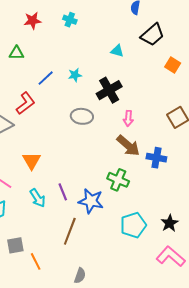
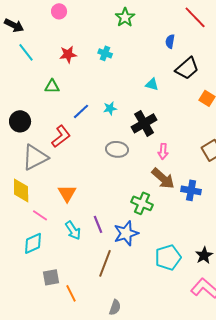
green cross: (118, 180) -> (142, 203), moved
blue star: (91, 201) -> (126, 233), turned -30

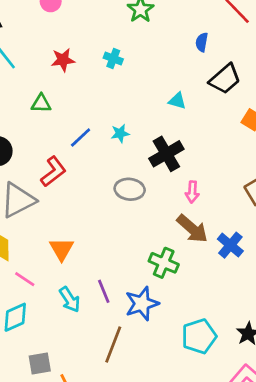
blue cross: (191, 190) -> (230, 245), turned 30

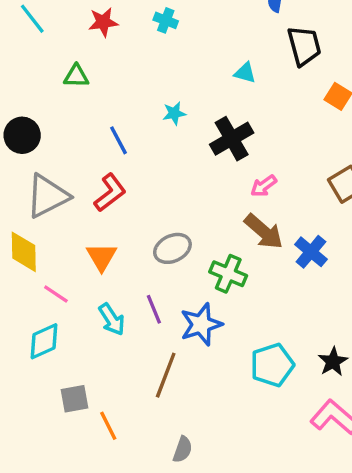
black trapezoid: (225, 79) -> (304, 46), turned -64
blue line: (81, 138) -> (118, 140), moved, turned -75
red L-shape: (53, 172) -> (110, 193), moved
gray ellipse: (130, 189) -> (172, 248), moved, turned -32
pink arrow: (192, 192) -> (264, 186), turned 50

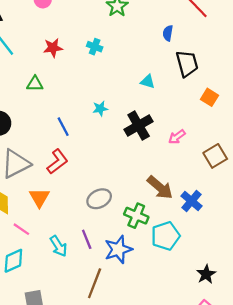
pink arrow: (264, 186) -> (177, 137), moved
orange triangle: (102, 257) -> (39, 198), moved
cyan pentagon: (272, 365) -> (166, 236), moved

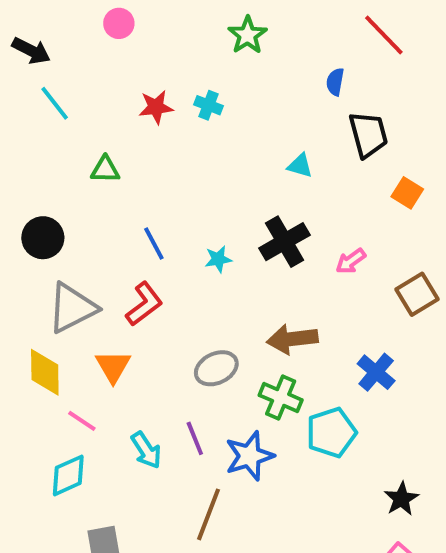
red star: (53, 48) -> (156, 107), moved
cyan star: (100, 109) -> (218, 259), moved
brown arrow: (160, 187) -> (292, 339), moved, turned 132

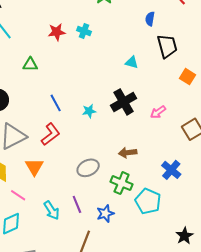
brown arrow: (292, 339) -> (128, 153), size x0.7
cyan pentagon: (331, 433) -> (148, 201), turned -30
blue star: (249, 456) -> (105, 213), size x0.7

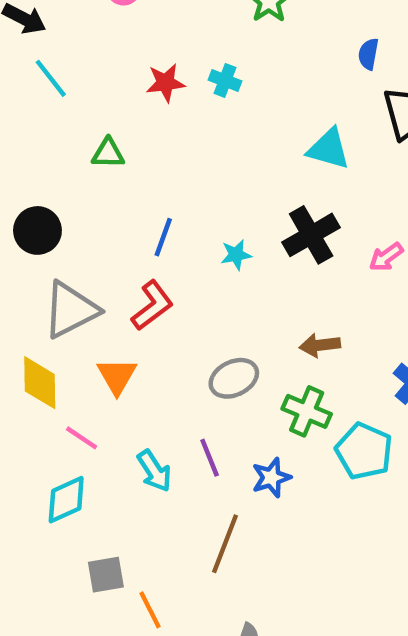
cyan triangle: (132, 62) -> (329, 149), size x1.5
blue line: (56, 103) -> (163, 237), turned 48

